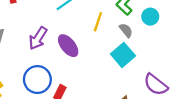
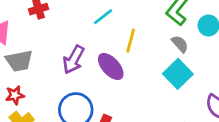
yellow line: (98, 22) -> (131, 41), moved

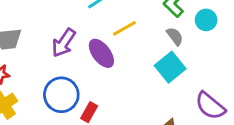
yellow line: (131, 41) -> (124, 28), turned 40

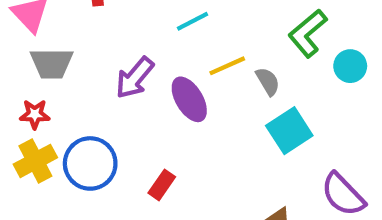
gray semicircle: (175, 36) -> (268, 81), moved
blue circle: (61, 95) -> (90, 163), moved

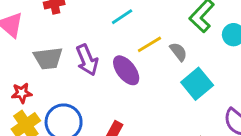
gray trapezoid: (52, 63) -> (48, 58), moved
purple arrow: (135, 78) -> (87, 60), turned -56

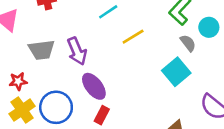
gray semicircle: (178, 52) -> (188, 43), moved
purple ellipse: (126, 70) -> (94, 86), moved

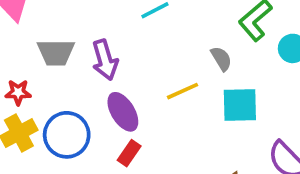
yellow line: (133, 37) -> (182, 91), moved
gray semicircle: (188, 43) -> (221, 59), moved
cyan square: (176, 72) -> (240, 105), turned 32

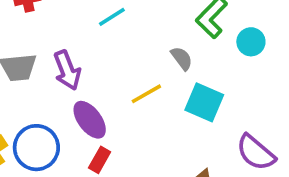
cyan square: (240, 105) -> (204, 102), turned 30

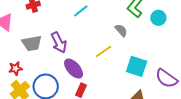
cyan square: (204, 102) -> (137, 66), moved

